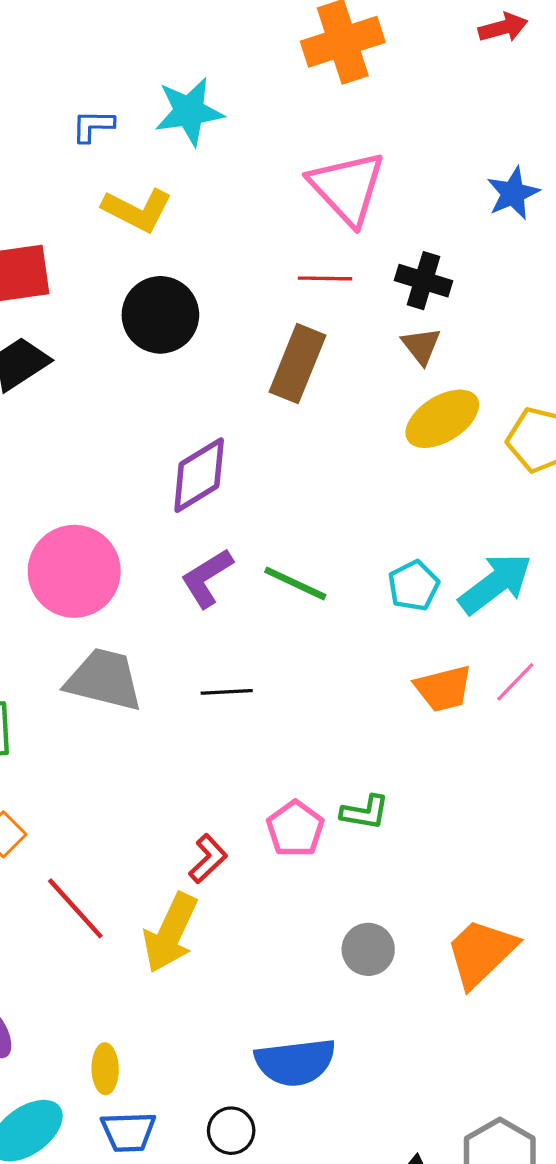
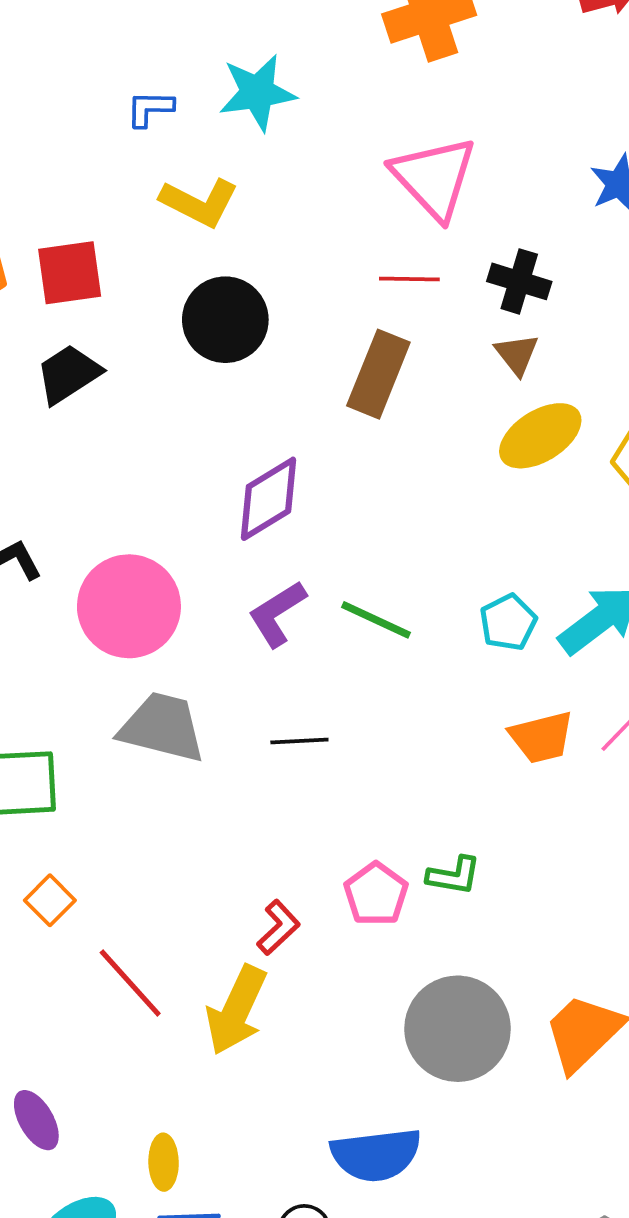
gray circle: (368, 949) -> (458, 1029), size x1.8

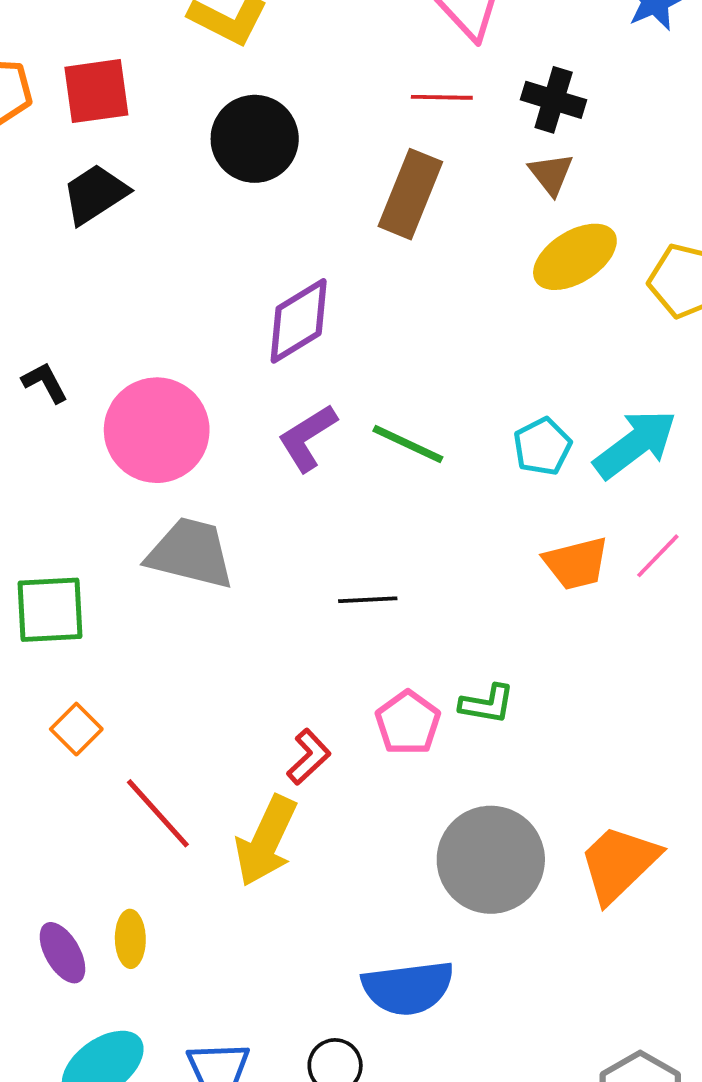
black line: (299, 741) -> (368, 600), moved
yellow ellipse: (164, 1162) -> (130, 939), moved

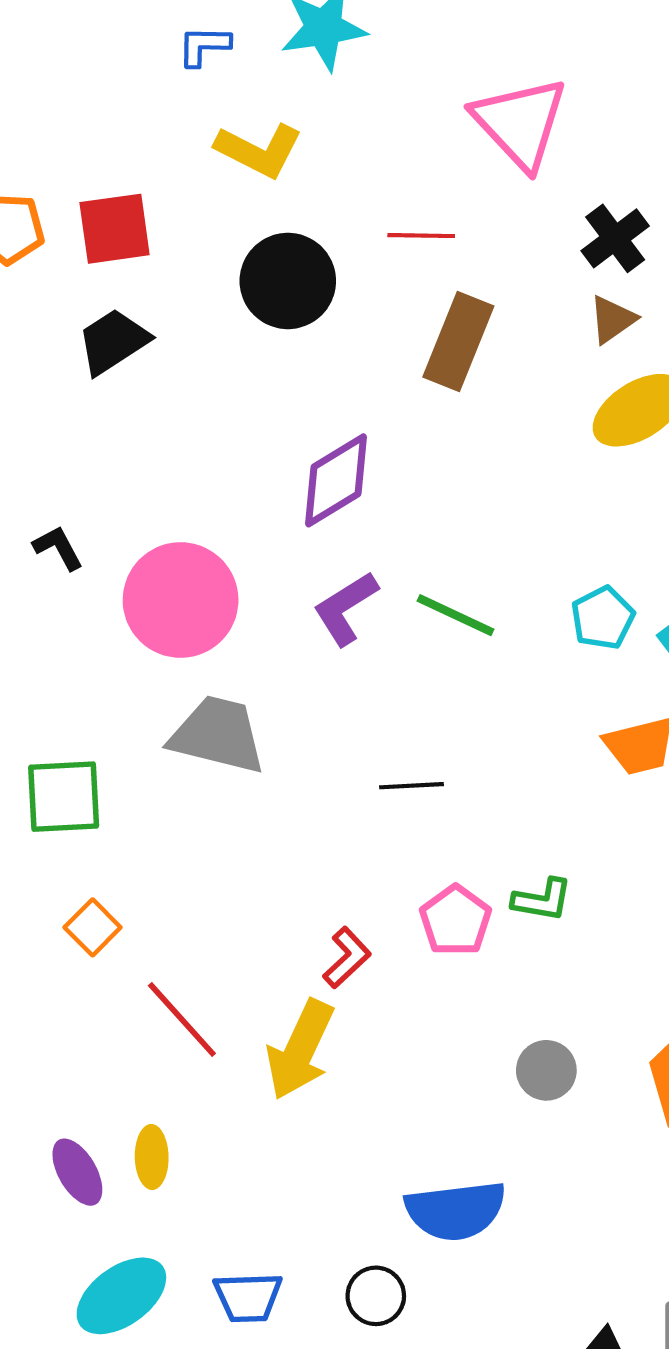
red line: (442, 97) -> (421, 236), moved
black cross: (554, 100) -> (615, 238), turned 36
brown triangle: (551, 174) -> (612, 319), turned 33
gray circle: (491, 860) -> (546, 1070), size x0.5

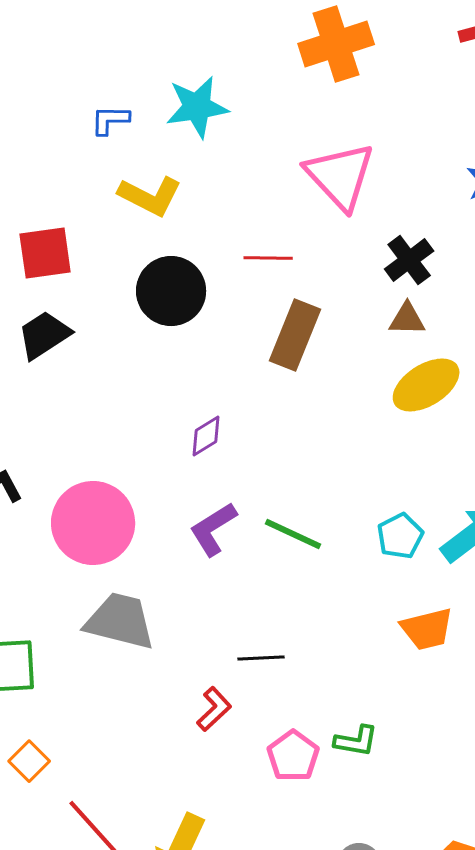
brown triangle: (612, 319) -> (407, 319), turned 36
purple diamond: (336, 480) -> (206, 436), size x0.6
red L-shape: (347, 958) -> (214, 709), moved

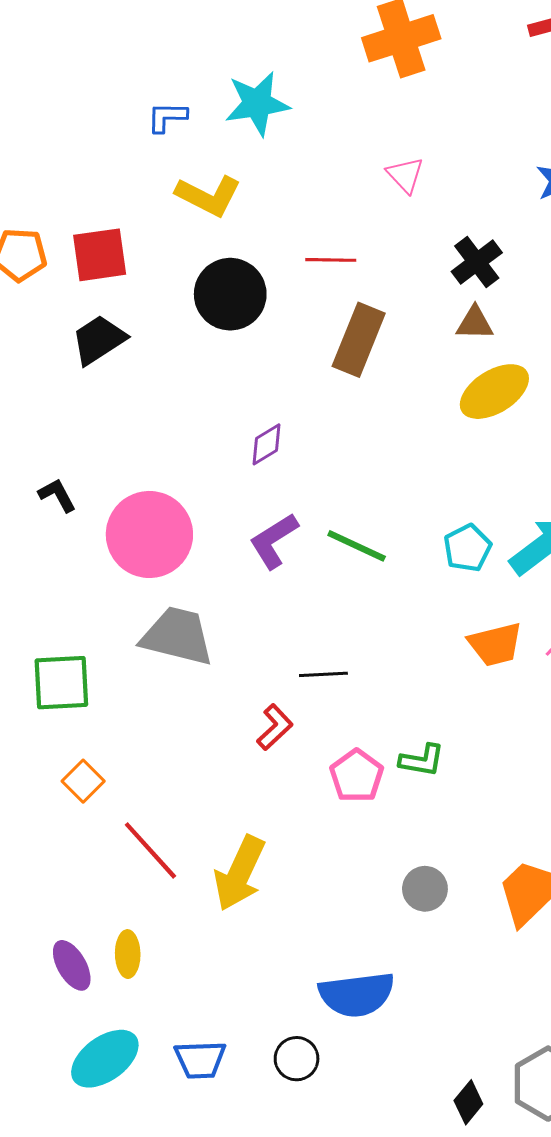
pink triangle: (340, 176) -> (405, 175), size x0.5

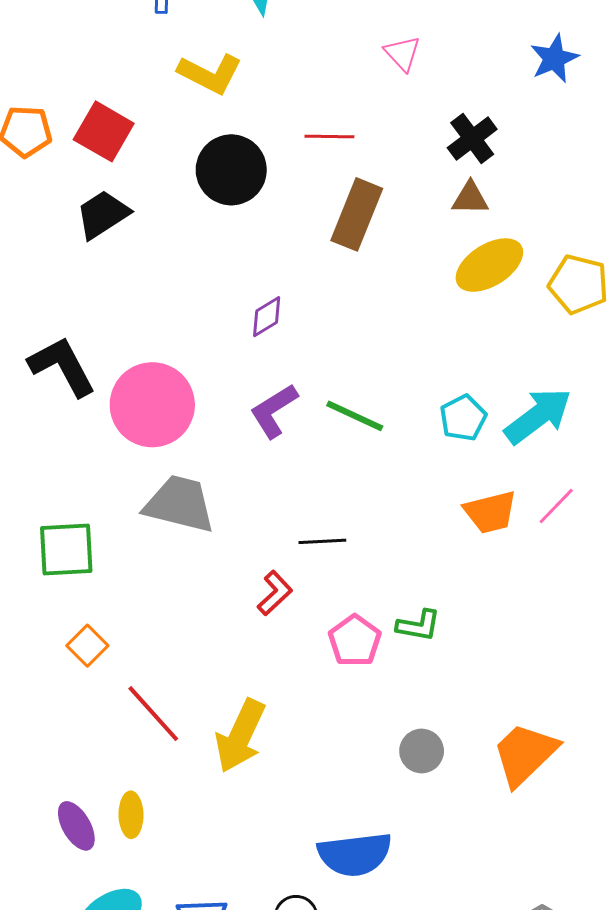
red square: (100, 255) -> (104, 131), turned 38
black L-shape: (57, 495) -> (62, 366), size x1.8

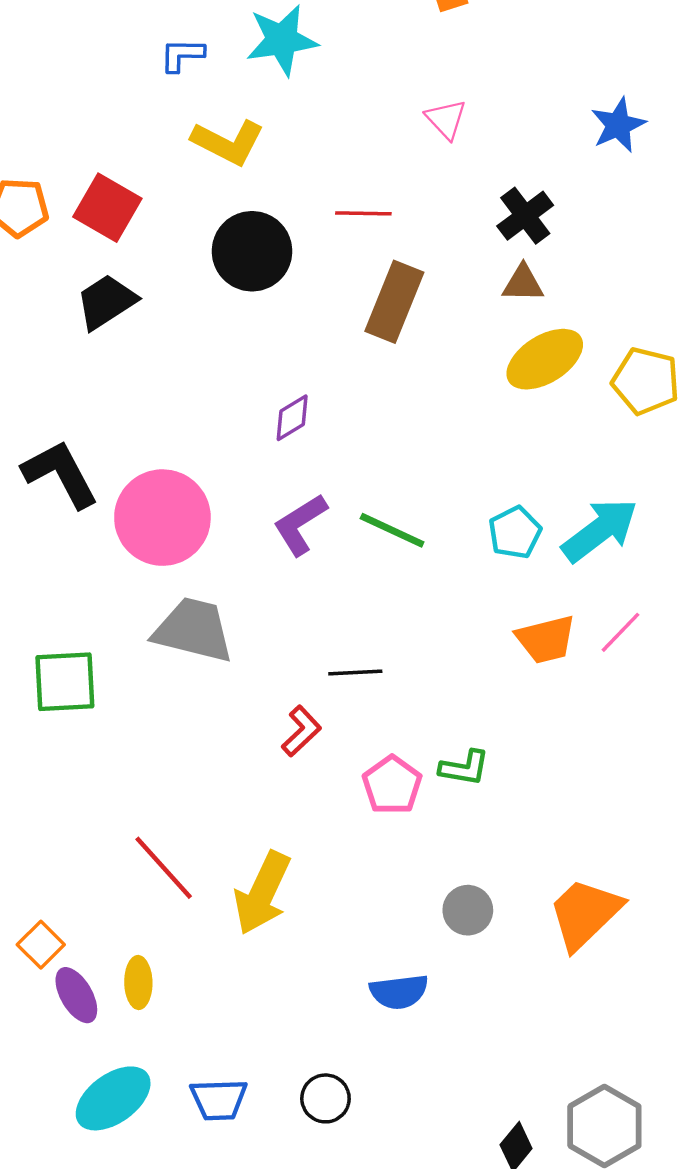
orange square: (87, 646) -> (41, 945), moved
blue semicircle: (355, 854) -> (399, 992), moved, size x0.7

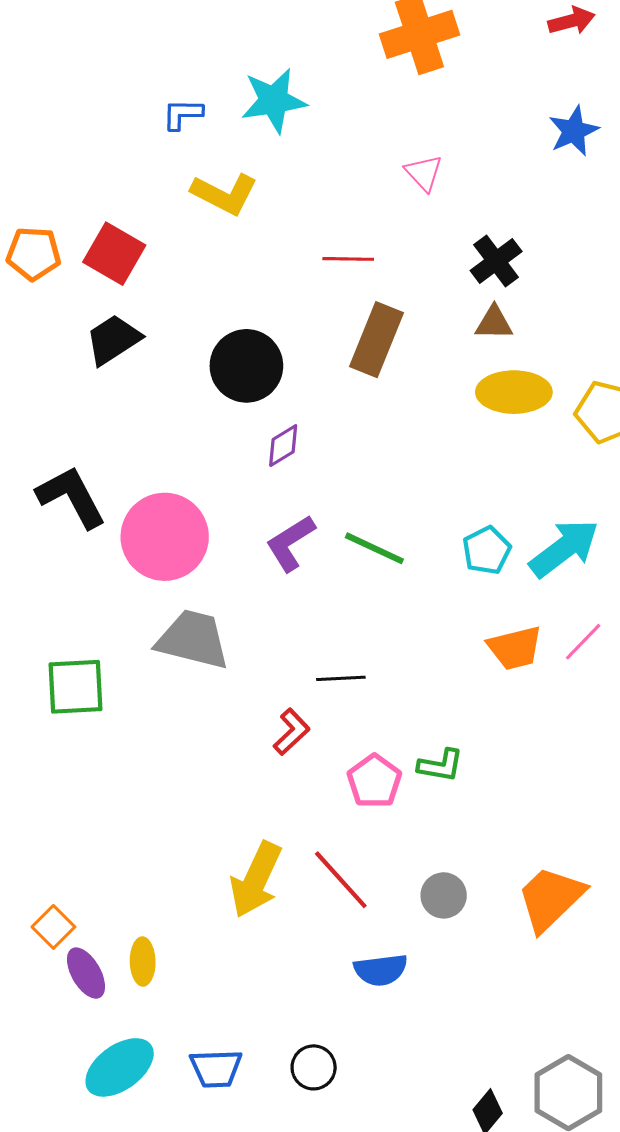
blue star: (618, 125) -> (574, 131), moved
black circle: (252, 251) -> (246, 366), moved
yellow ellipse: (545, 359) -> (514, 392), turned 32
red line: (164, 868) -> (341, 880), moved

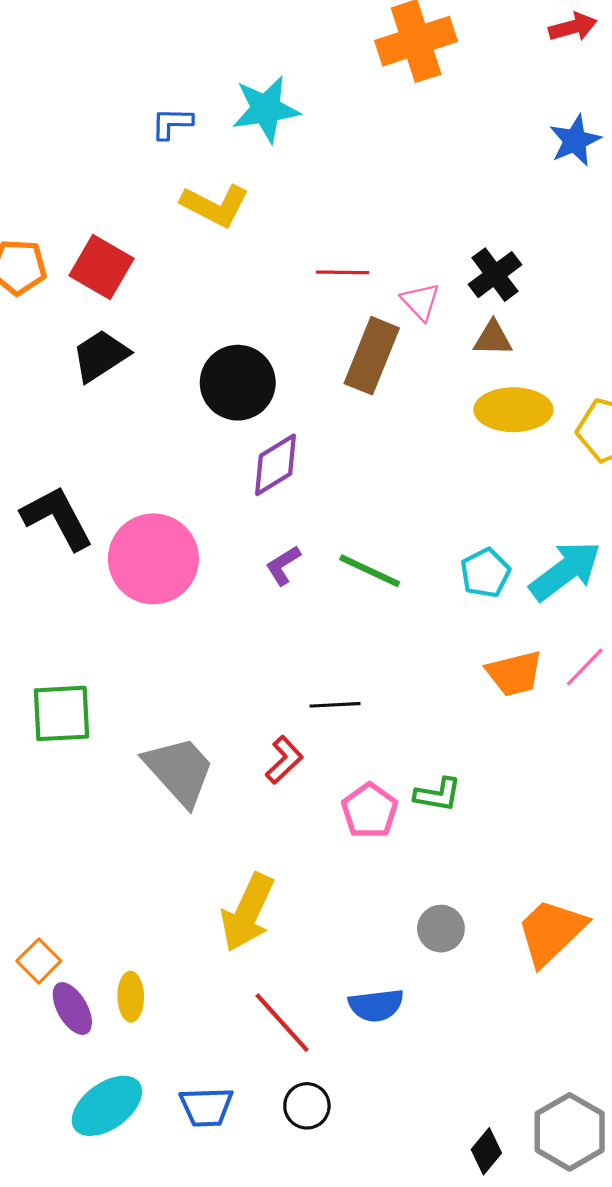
pink triangle: (424, 173) -> (420, 302), moved
purple diamond: (283, 446) -> (276, 465), size x1.4
purple L-shape: (290, 543) -> (283, 565), size x0.7
gray trapezoid: (193, 640) -> (179, 771), moved, turned 34
red line: (341, 880) -> (282, 1023), moved

